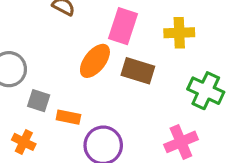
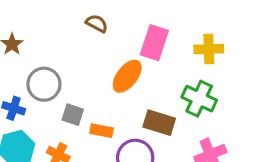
brown rectangle: (138, 71) -> (159, 123), moved
green cross: (206, 91) -> (199, 99), moved

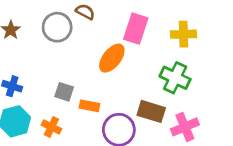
gray circle: (44, 84) -> (57, 27), moved
brown rectangle: (159, 123) -> (151, 111), moved

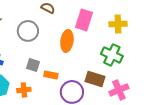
gray circle: (57, 27) -> (28, 31), moved
orange ellipse: (112, 58) -> (67, 41), turned -30
orange cross: (51, 127) -> (24, 90), turned -32

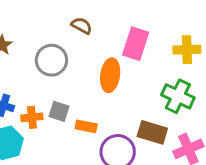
orange cross: (24, 90) -> (32, 117), moved

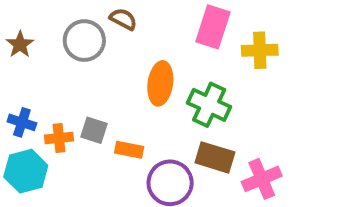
pink rectangle: (136, 44) -> (213, 27), moved
gray circle: (51, 60) -> (84, 41), moved
green cross: (178, 96) -> (209, 105), moved

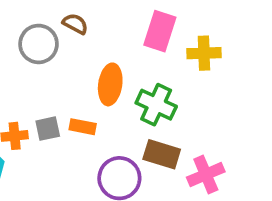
gray square: (94, 130) -> (48, 129), turned -30
orange rectangle: (129, 150) -> (83, 127), moved

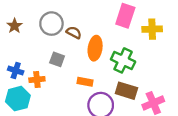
brown semicircle: (75, 24) -> (74, 33), moved
orange rectangle: (83, 127) -> (85, 82), moved
gray square: (48, 129) -> (57, 59), moved, turned 32

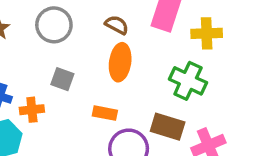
brown semicircle: (74, 33) -> (117, 25), moved
green cross: (123, 60) -> (188, 81), moved

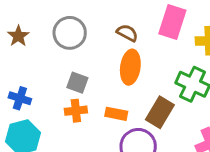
orange cross: (32, 110) -> (76, 111), moved
brown rectangle: (168, 127) -> (160, 112), moved, turned -76

